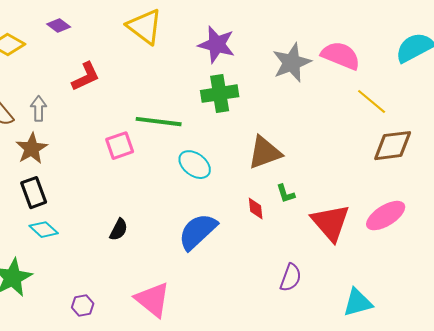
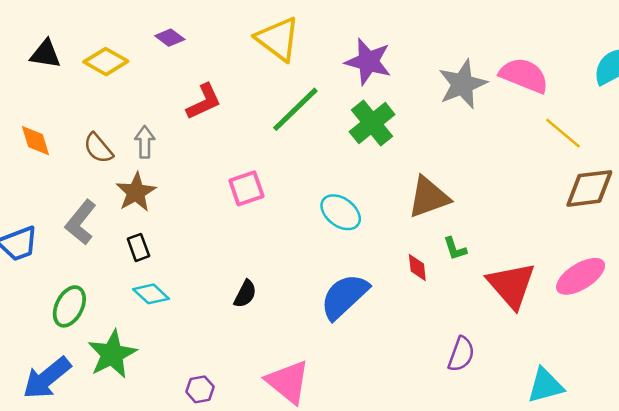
green cross: (220, 94) -> (372, 123), turned -30
green line: (159, 122) -> (295, 109), moved, turned -51
black rectangle: (34, 193) -> (138, 247), size x0.7

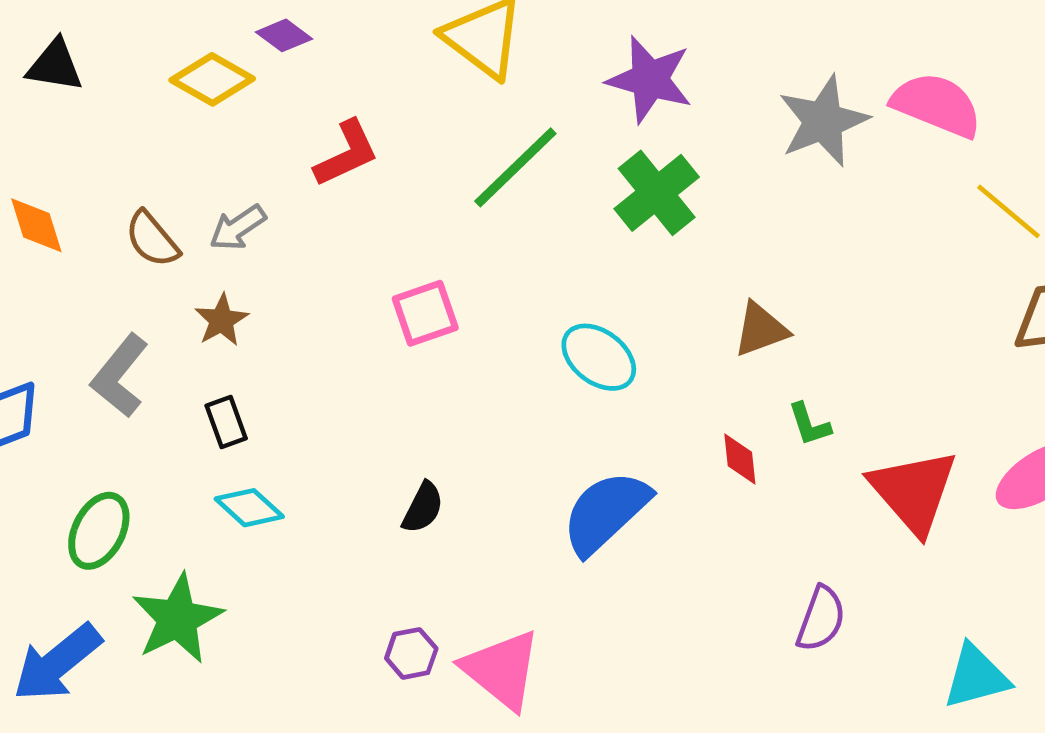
yellow diamond: (106, 62) -> (212, 79), moved
gray arrow: (145, 142) -> (238, 228), turned -124
brown star: (136, 192) -> (221, 320), size x0.7
brown triangle: (429, 197) -> (761, 329), size x0.7
purple hexagon: (200, 389) -> (411, 653), moved

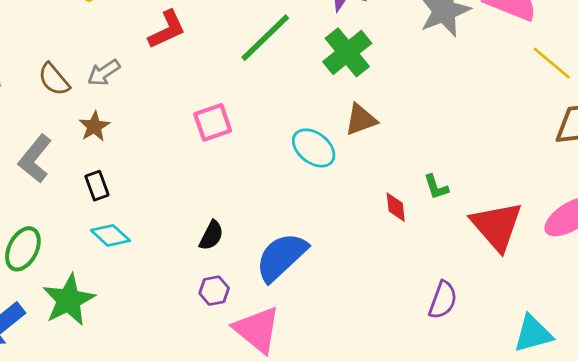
brown triangle: (761, 329) -> (361, 120), moved
blue semicircle: (606, 512) -> (281, 257), moved
purple hexagon: (411, 653) -> (214, 291), moved

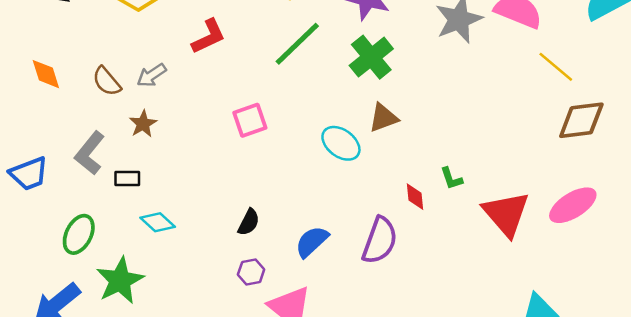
black rectangle: (97, 186) -> (127, 179), moved, turned -70
blue semicircle: (281, 257) -> (312, 242), size x0.7
purple semicircle: (443, 300) -> (380, 240), moved, size x1.4

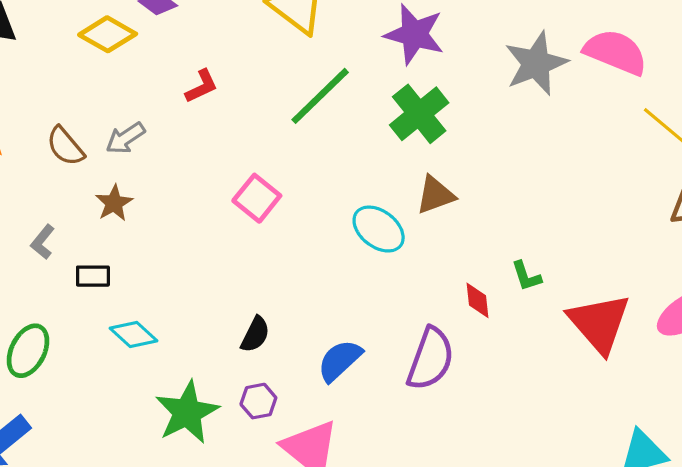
red L-shape: (209, 36) -> (202, 86), size x0.7
pink square: (250, 120) -> (257, 198), turned -32
gray L-shape: (90, 153) -> (43, 242), size x0.6
green star: (120, 280) -> (187, 412), moved

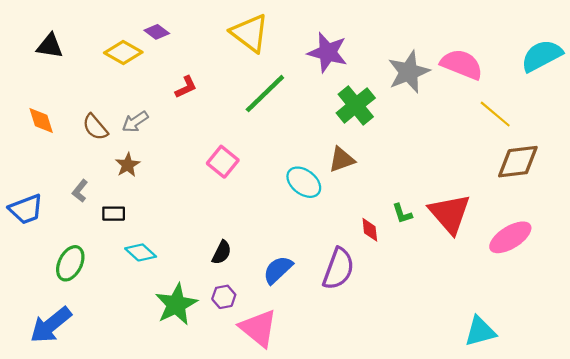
green cross: (419, 114) -> (356, 105), moved
red triangle: (599, 323) -> (450, 214), moved

